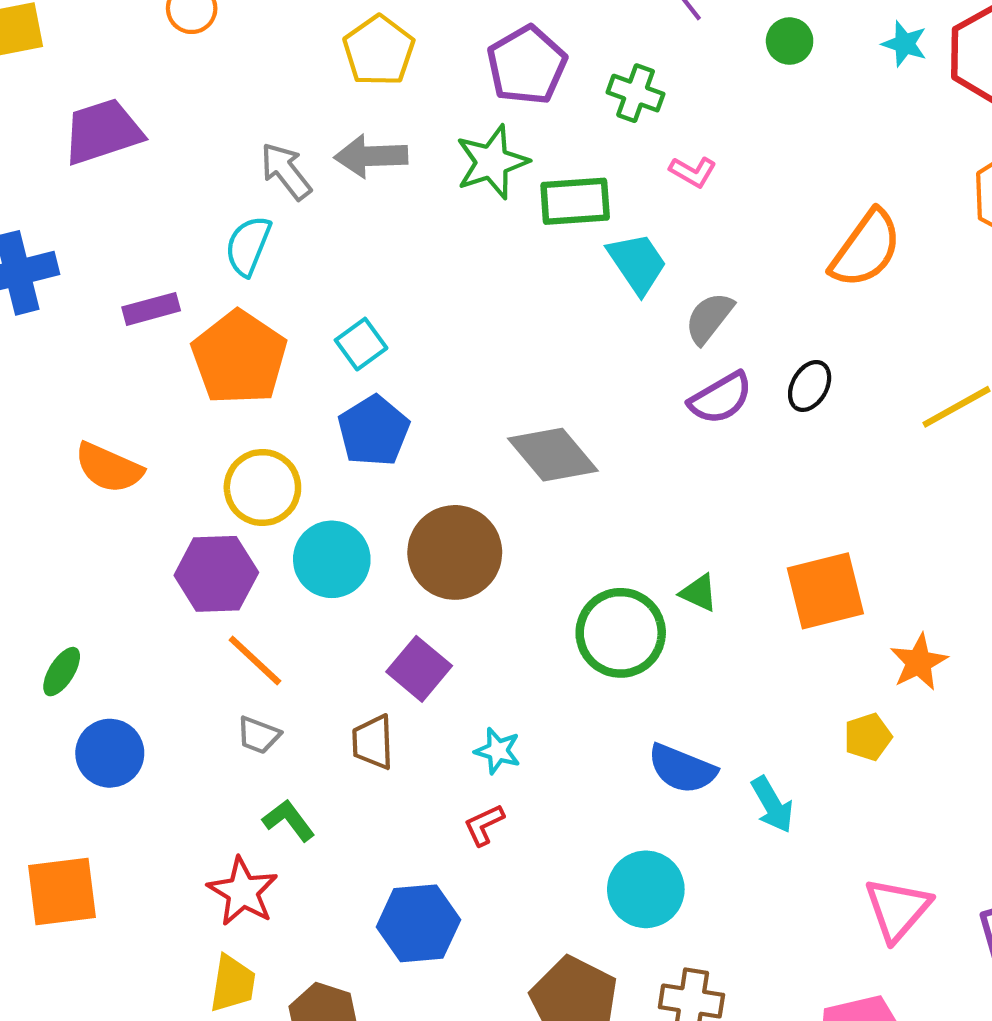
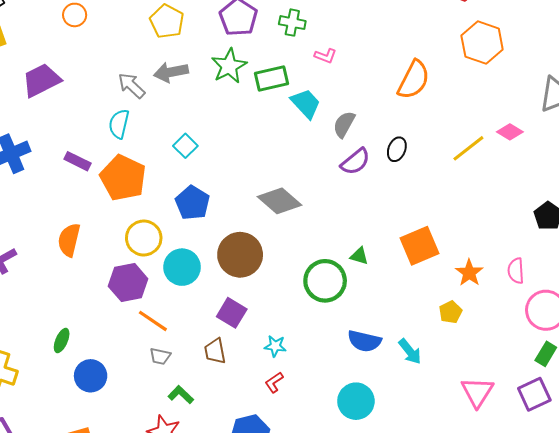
purple rectangle: (151, 309) -> (77, 161), turned 50
cyan square: (361, 344) -> (185, 146), moved
orange semicircle: (109, 468) -> (69, 240), turned 88

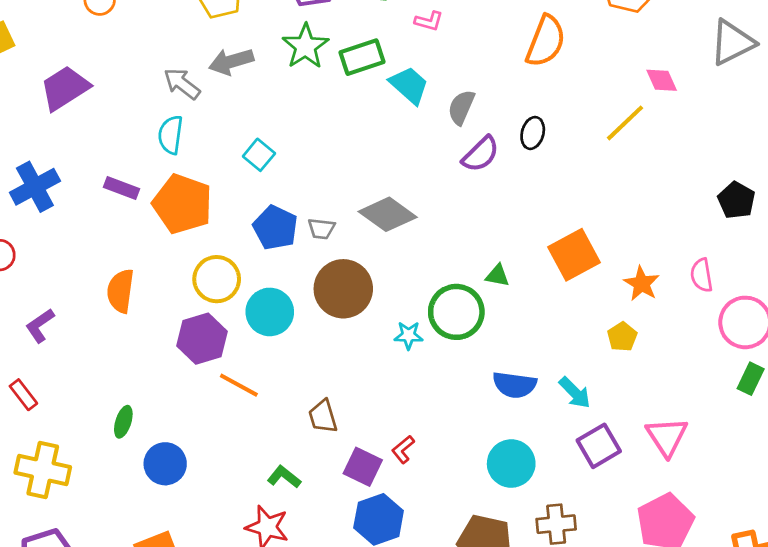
pink diamond: (510, 132) -> (662, 80), moved, turned 40
purple square: (232, 313) -> (363, 467), moved
cyan star: (275, 346) -> (409, 335), moved
gray trapezoid: (160, 356) -> (321, 229), moved
purple square: (534, 394) -> (599, 446), moved

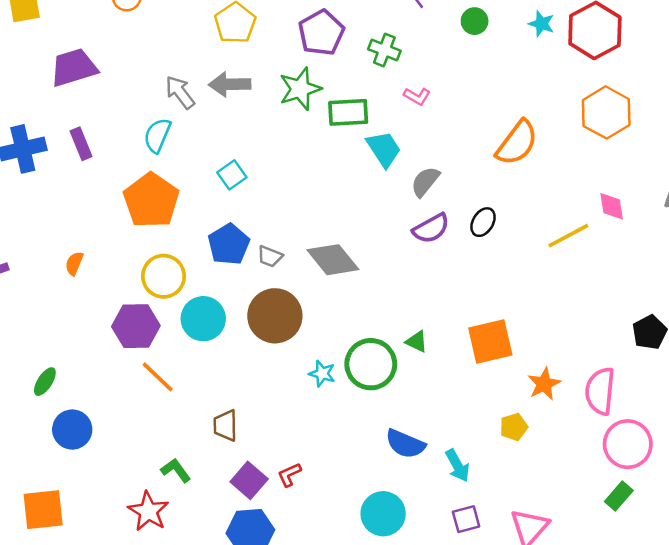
purple rectangle: (122, 188) -> (81, 144), moved, turned 32
pink semicircle: (702, 275) -> (600, 391), size x1.5
orange semicircle: (120, 291) -> (74, 263), size x0.6
purple square: (599, 446) -> (466, 519), size x0.7

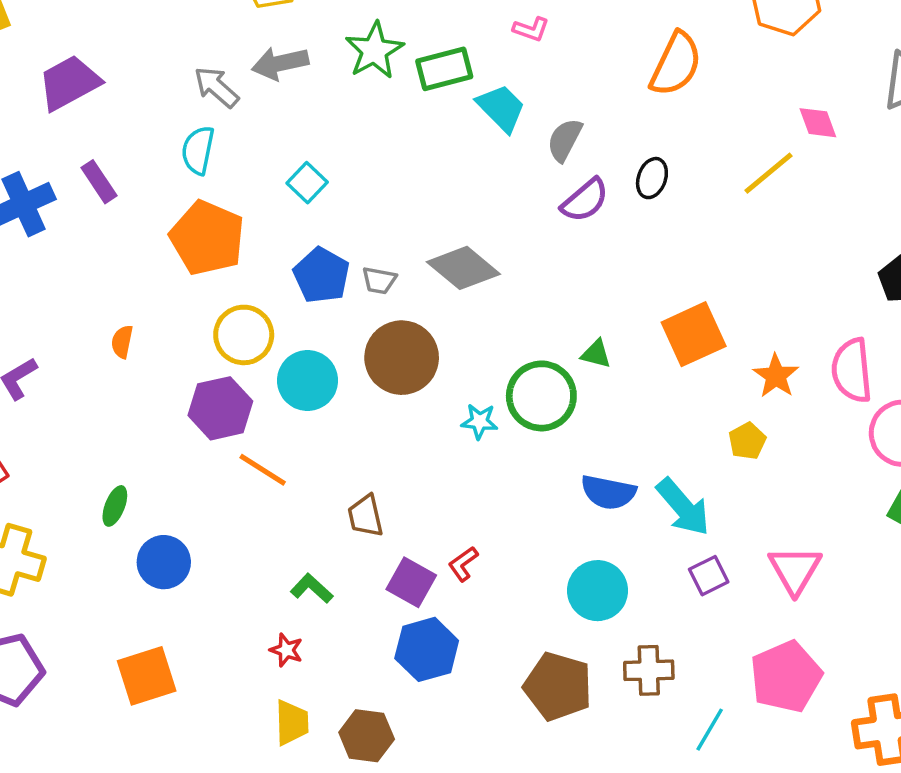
cyan arrow: (458, 466) -> (683, 507), size x1.4
red star: (148, 511) -> (286, 650), size x0.6

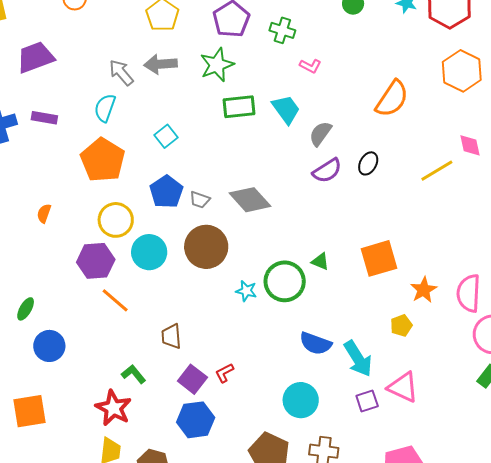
green rectangle: (444, 69) -> (239, 107), moved
purple rectangle: (99, 182) -> (44, 118), turned -55
pink triangle: (795, 570) -> (403, 387), moved, turned -44
red star: (286, 650) -> (113, 408), size x1.8

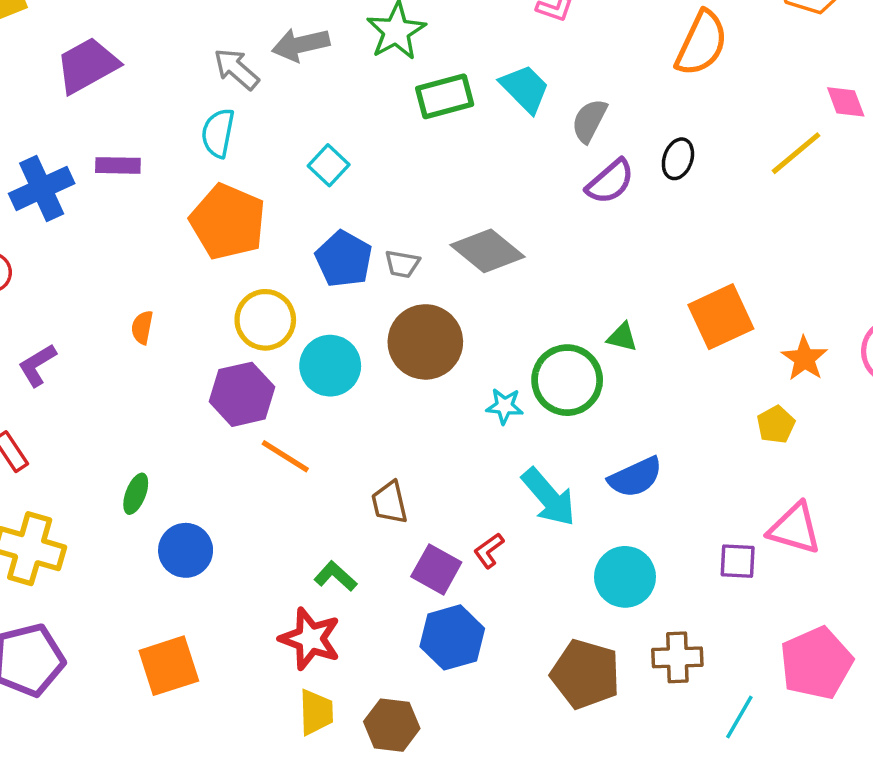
blue semicircle: (316, 343) -> (635, 477), turned -36
cyan arrow: (358, 359) -> (549, 497), moved
purple square: (367, 401) -> (738, 561), turned 30

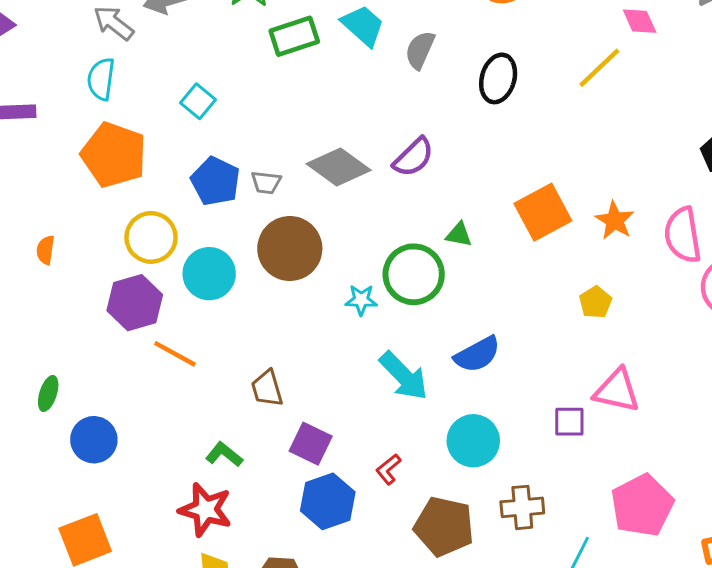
black ellipse: (678, 159) -> (498, 78), size x1.4
purple semicircle: (610, 182) -> (413, 157), moved
orange star: (804, 358) -> (615, 220), moved
red L-shape: (489, 551) -> (388, 469), moved

